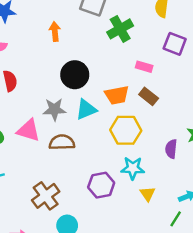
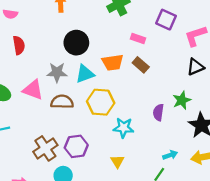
yellow hexagon: (126, 130) -> (101, 102), moved
purple hexagon: (101, 185) -> (76, 146), moved
yellow triangle: (148, 194) -> (117, 161), moved

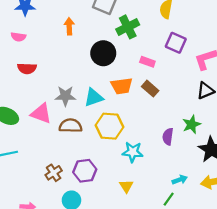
black circle: (76, 43) -> (103, 53), moved
red semicircle: (19, 45) -> (27, 68), turned 102
brown cross: (45, 148) -> (54, 173), size x0.7

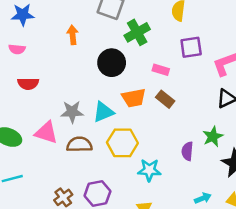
purple square: (176, 43) -> (191, 47), turned -30

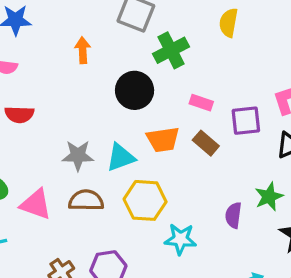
purple square: (191, 47) -> (246, 121), moved
pink triangle: (46, 133) -> (36, 204), moved

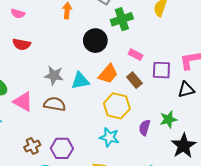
orange trapezoid: (163, 140) -> (108, 74), turned -50
yellow hexagon: (145, 200) -> (117, 106), moved

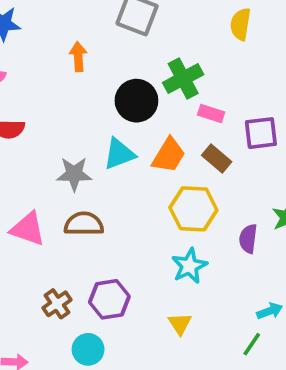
green cross: (122, 19) -> (183, 79), moved
cyan triangle: (80, 81) -> (119, 154), moved
cyan star: (109, 137) -> (189, 266), turned -30

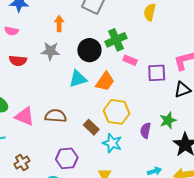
brown rectangle: (217, 159) -> (91, 127), moved
gray star: (74, 174) -> (50, 51), moved
cyan star: (189, 266) -> (112, 143), turned -30
brown cross: (57, 304) -> (22, 163), moved

